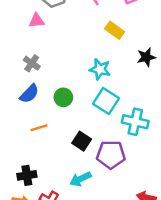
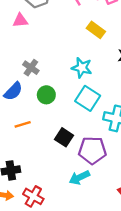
gray cross: (32, 63) -> (31, 68), moved
cyan arrow: (80, 179) -> (79, 177), moved

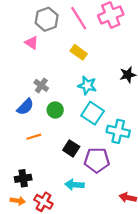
pink triangle: (20, 20) -> (32, 43), turned 40
yellow rectangle: (96, 30) -> (79, 52), moved
cyan arrow: (79, 177) -> (74, 185), moved, turned 30

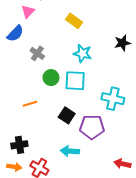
pink triangle: (32, 43) -> (28, 11), turned 40
blue semicircle: (25, 107) -> (15, 33), moved
cyan square: (93, 113) -> (75, 81), moved, turned -30

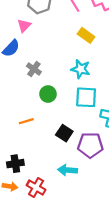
yellow rectangle: (74, 21) -> (86, 35), moved
cyan square: (75, 81) -> (86, 97), moved

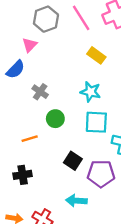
orange line: (26, 121) -> (30, 139), moved
black cross: (15, 164) -> (23, 175), moved

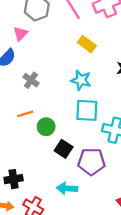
green circle: (55, 119) -> (46, 127), moved
orange line: (30, 139) -> (25, 114), moved
black cross: (23, 175) -> (14, 179), moved

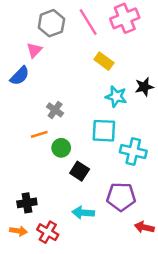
gray cross: (31, 80) -> (55, 110), moved
cyan star: (81, 80) -> (116, 97), moved
purple pentagon: (91, 162) -> (121, 197), moved

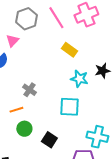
green circle: (61, 148) -> (24, 129), moved
cyan cross: (133, 152) -> (97, 137), moved

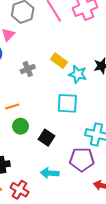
yellow rectangle: (69, 50) -> (59, 61), moved
gray cross: (29, 90) -> (28, 69), moved, turned 32

